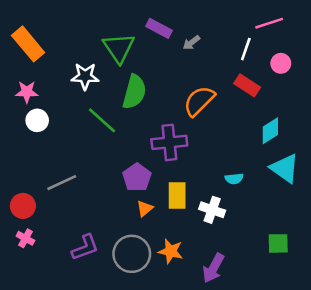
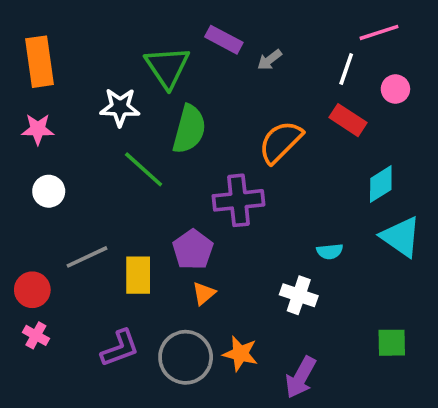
orange rectangle: (28, 44) -> (40, 62), turned 32
white circle: (37, 120) -> (49, 191), moved
yellow rectangle: (177, 196) -> (138, 275), moved

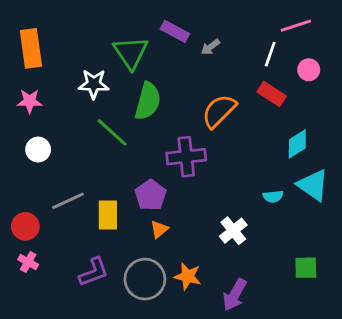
cyan semicircle: (330, 251) -> (273, 197), moved
white cross: (299, 295) -> (233, 231), turned 32

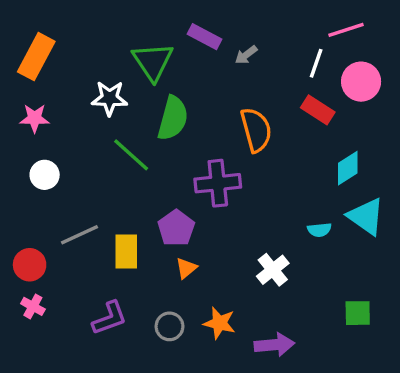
orange rectangle: (31, 48) -> (36, 57), turned 36
pink circle: (309, 70) -> (361, 82), size x1.5
orange semicircle: (219, 111) -> (256, 130), turned 120
gray circle: (145, 279) -> (169, 326), size x0.6
purple arrow: (235, 295) -> (274, 345), turned -124

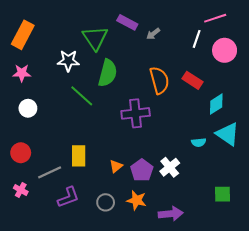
red rectangle: (318, 110) -> (192, 80), moved
purple pentagon: (176, 228) -> (142, 170), moved
gray line: (80, 235) -> (50, 172), moved
red circle: (30, 265) -> (21, 153), moved

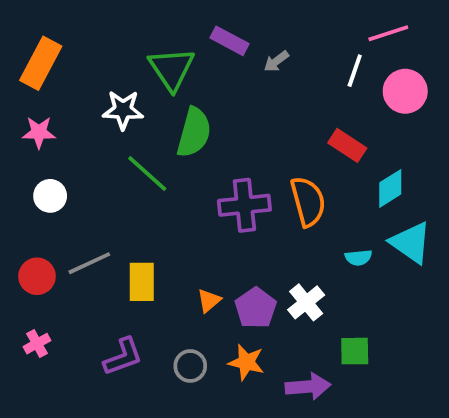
orange semicircle: (159, 80) -> (308, 202), moved
gray line: (50, 172) -> (89, 263), moved
pink cross: (21, 190) -> (37, 344), turned 32
green square: (222, 194) -> (355, 351), moved

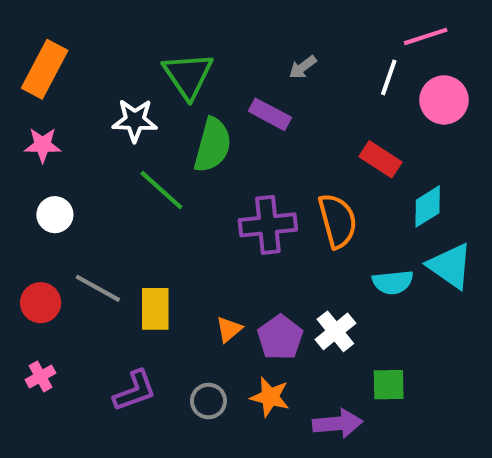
purple rectangle: (230, 41) -> (270, 114), moved
cyan semicircle: (358, 258) -> (393, 282), size x1.4
gray line: (89, 263) -> (98, 288), turned 54

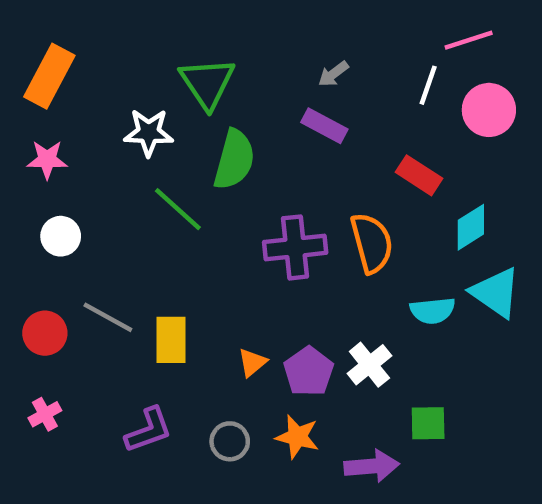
purple rectangle: (270, 114) -> (324, 126), moved

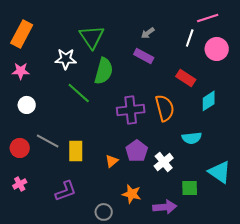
cyan triangle: (496, 293) -> (220, 172), moved
purple pentagon: (309, 371) -> (137, 151), moved
gray circle: (230, 441) -> (104, 212), moved

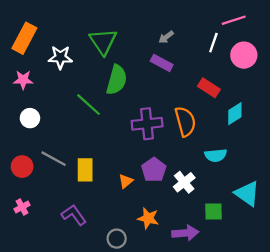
white star: (66, 59) -> (60, 57), moved
purple L-shape: (66, 191) -> (74, 215), turned -105

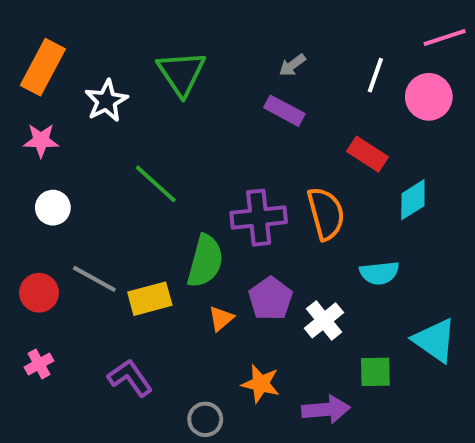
pink line: (234, 20) -> (445, 37), moved
white star: (60, 57) -> (106, 101), turned -30
green semicircle: (117, 80) -> (205, 261), moved
yellow rectangle: (85, 170) -> (150, 299), turned 75

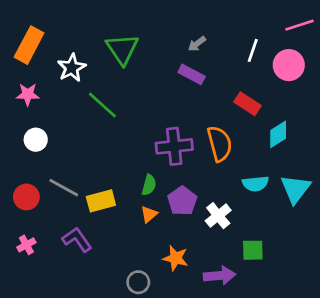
green line: (156, 184) -> (102, 105), moved
green semicircle: (205, 261) -> (149, 185), moved, size x0.6
cyan triangle: (435, 340) -> (295, 189), moved, turned 32
purple L-shape: (130, 378) -> (77, 240), moved

